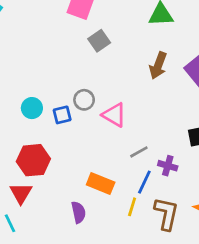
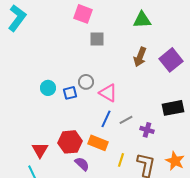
gray square: (99, 41) -> (97, 39), turned 35
red hexagon: (33, 160) -> (70, 142), moved
blue line: (144, 182) -> (106, 119), moved
purple semicircle: (79, 212) -> (82, 164), turned -35

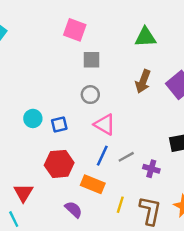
gray circle: (86, 82) -> (90, 95), moved
red hexagon: (70, 142) -> (59, 164), moved

